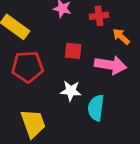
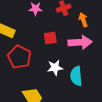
orange arrow: (121, 37) -> (83, 20), turned 40
red pentagon: (28, 67) -> (19, 57), turned -30

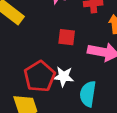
red pentagon: (19, 57) -> (40, 76), moved

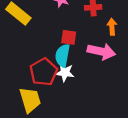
cyan semicircle: (88, 94) -> (63, 56), moved

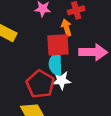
orange arrow: (112, 27) -> (66, 28), moved
red square: (69, 37) -> (58, 45), size x1.5

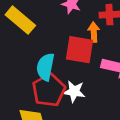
cyan semicircle: (56, 64) -> (45, 67), moved

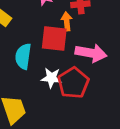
red pentagon: (49, 90) -> (73, 83), moved

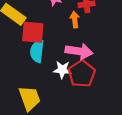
red square: (54, 39) -> (33, 32), moved
pink arrow: (91, 53) -> (79, 51), moved

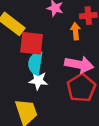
white star: (62, 70) -> (38, 81), moved

